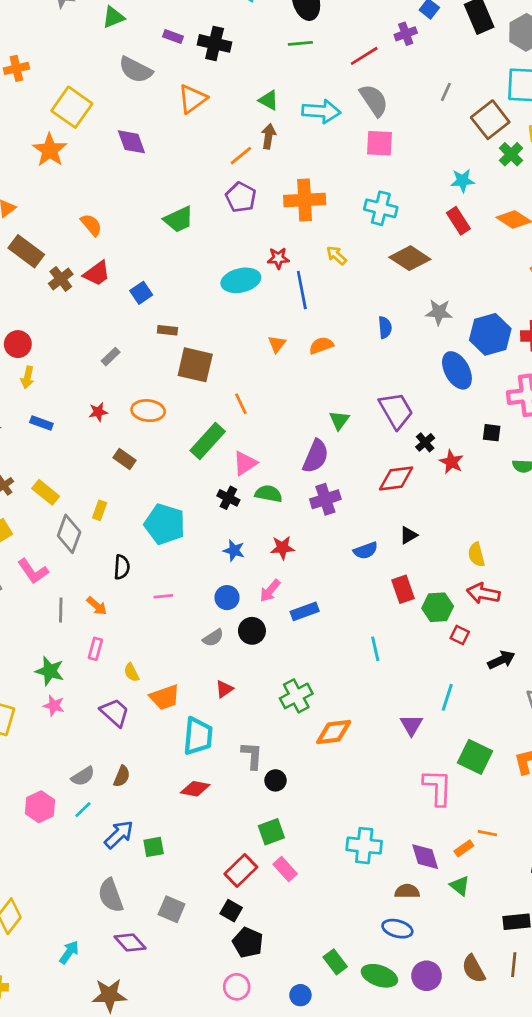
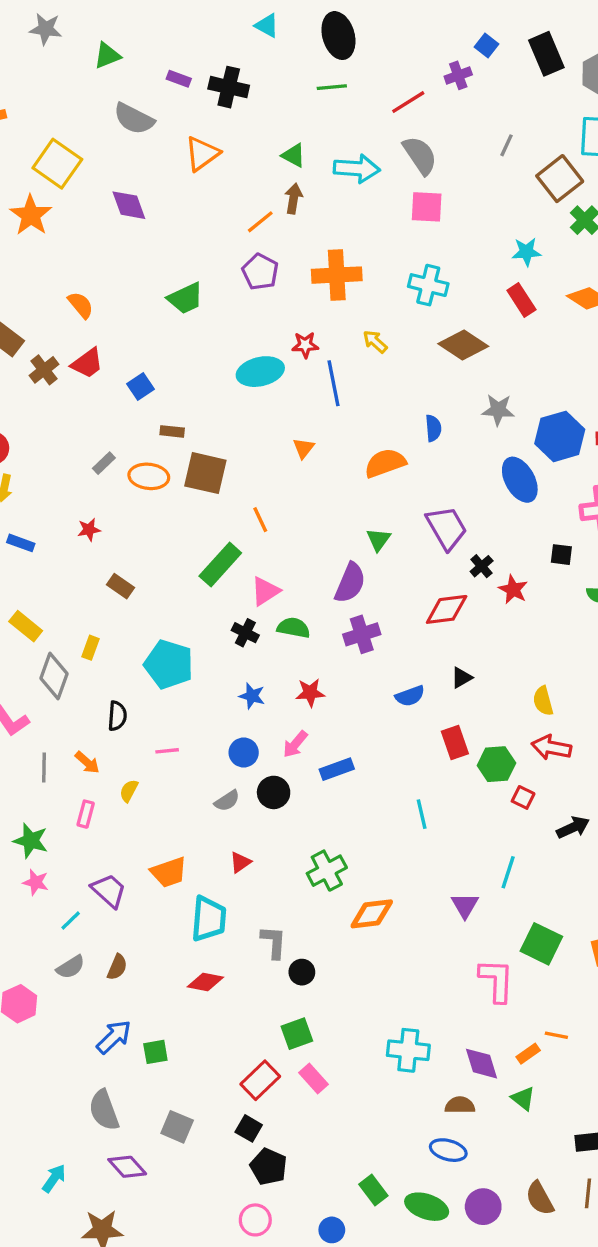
orange semicircle: (321, 345) -> (385, 463), moved, size x1.4
orange ellipse: (148, 411) -> (149, 476), moved
yellow semicircle: (131, 672) -> (129, 791), moved, turned 54
cyan line: (83, 810) -> (71, 921), moved

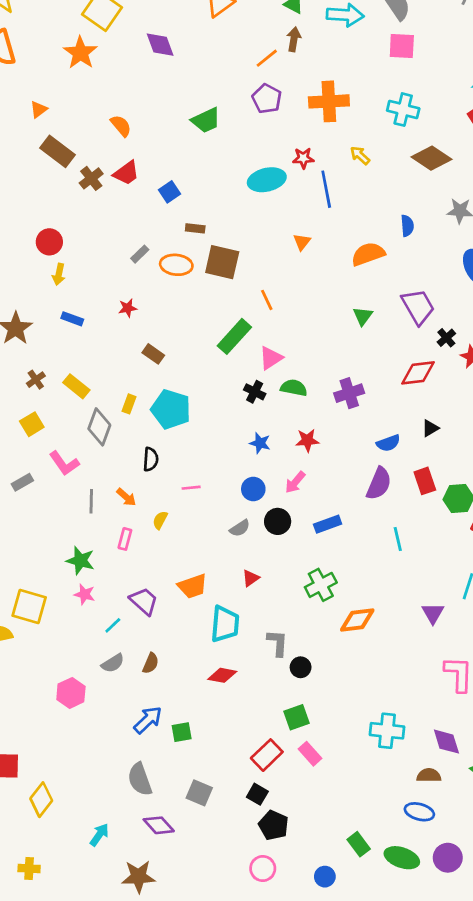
purple semicircle: (350, 583) -> (379, 484), moved
cyan pentagon: (169, 664) -> (171, 409), moved
blue rectangle: (337, 769) -> (328, 524), moved

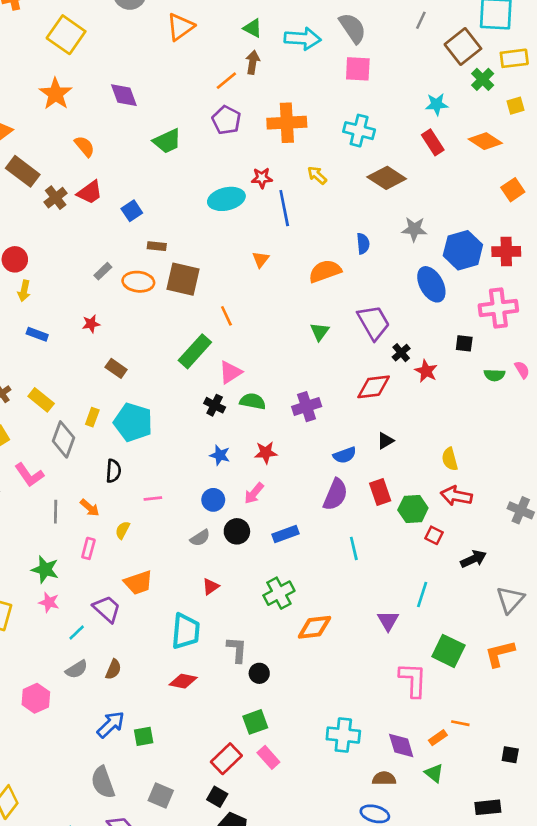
purple diamond: (160, 45) -> (124, 95), moved
orange star: (80, 53) -> (56, 94), moved
orange trapezoid: (193, 586) -> (138, 583), moved

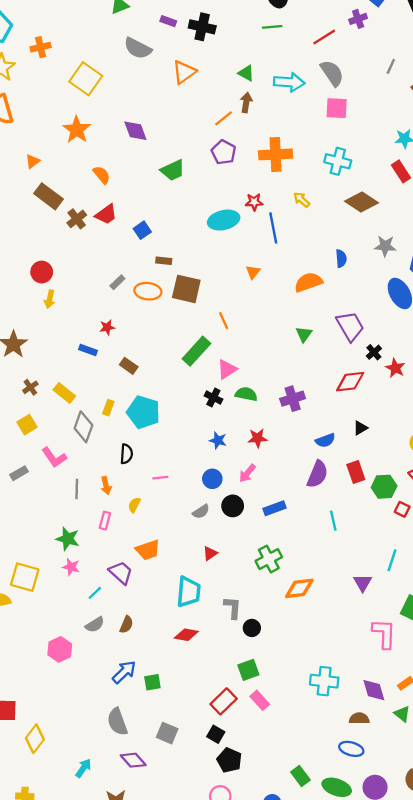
blue rectangle: (37, 334) -> (88, 350), moved
orange arrow: (90, 508) -> (106, 486), turned 36

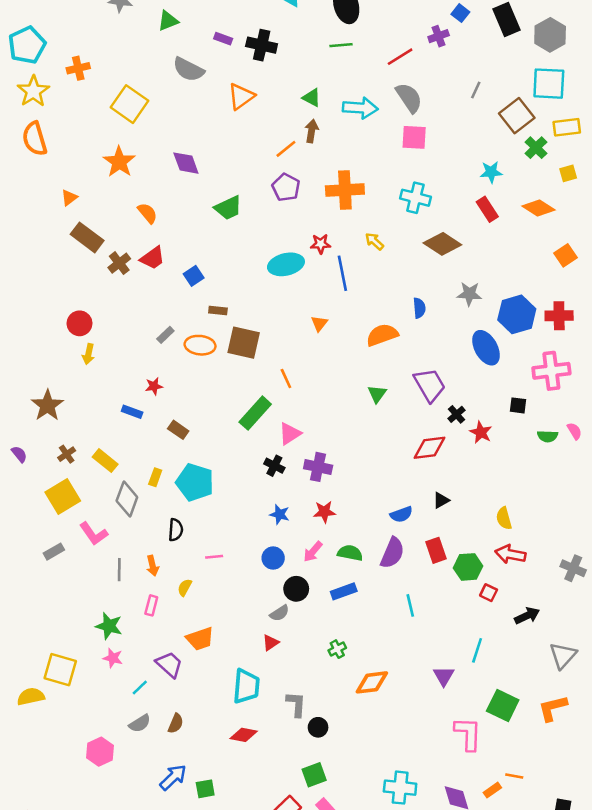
green semicircle: (246, 394) -> (350, 553), moved
purple cross: (293, 399) -> (318, 467), moved, turned 30
yellow square: (27, 425) -> (63, 496), size x1.5
gray semicircle: (201, 512) -> (280, 613), moved
green cross: (269, 559) -> (337, 649), size x0.6

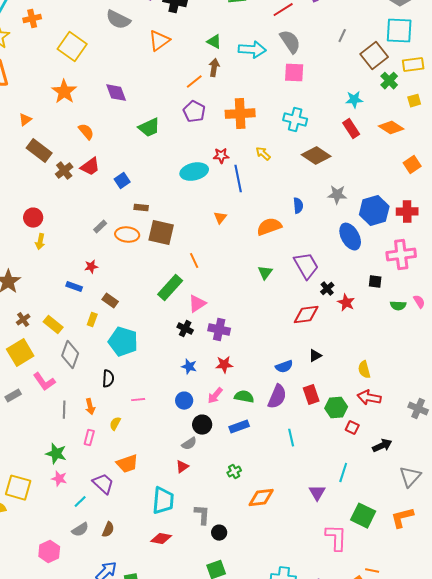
yellow rectangle: (155, 477) -> (92, 320), moved

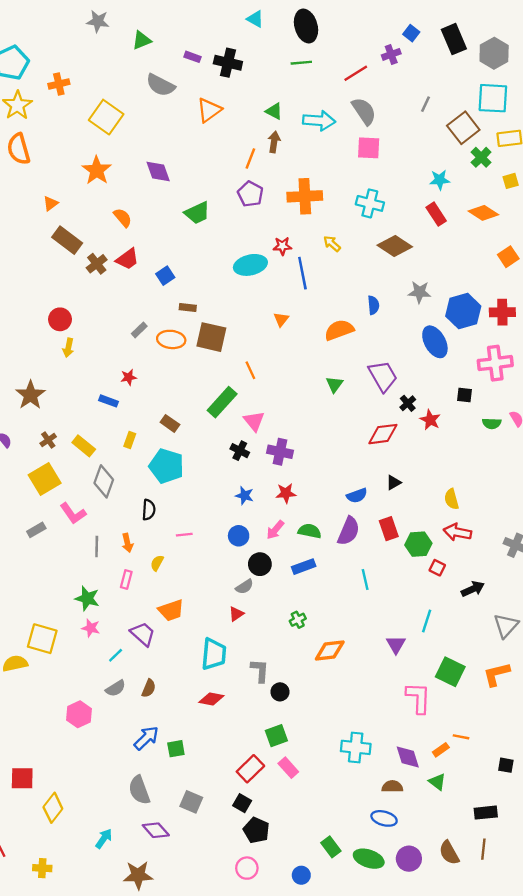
orange line: (194, 82) -> (250, 158), turned -30
brown rectangle: (110, 301) -> (170, 423), moved
pink triangle: (197, 304) -> (254, 421), turned -36

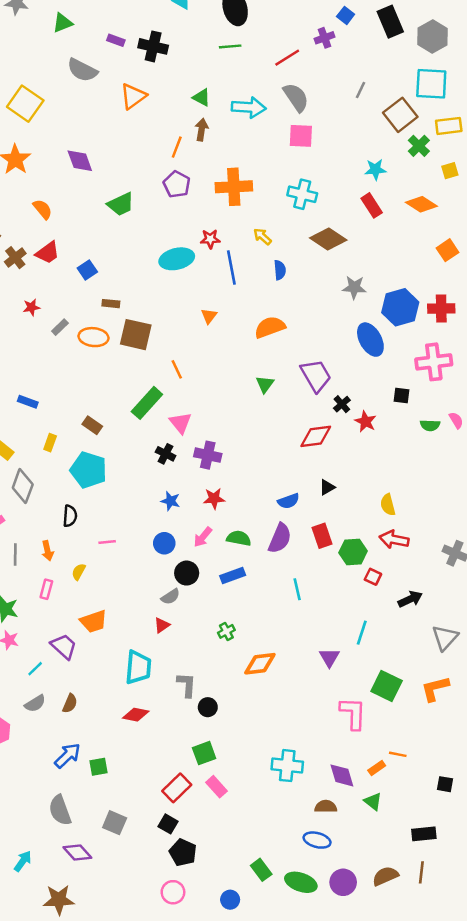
blue semicircle: (373, 305) -> (280, 270), moved
red star: (129, 377) -> (31, 307), moved
brown semicircle: (449, 853) -> (385, 876), turned 95

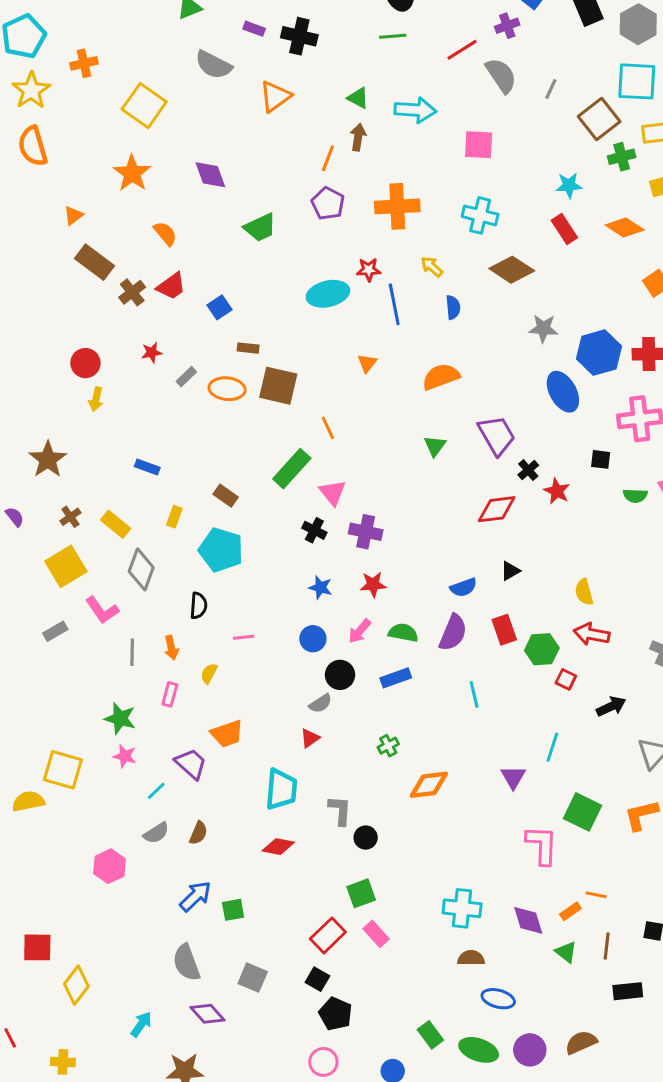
gray semicircle: (296, 97) -> (501, 75), moved
green cross: (419, 146) -> (622, 157), turned 30
brown semicircle: (326, 807) -> (471, 958), moved
brown line: (421, 872) -> (607, 946), moved

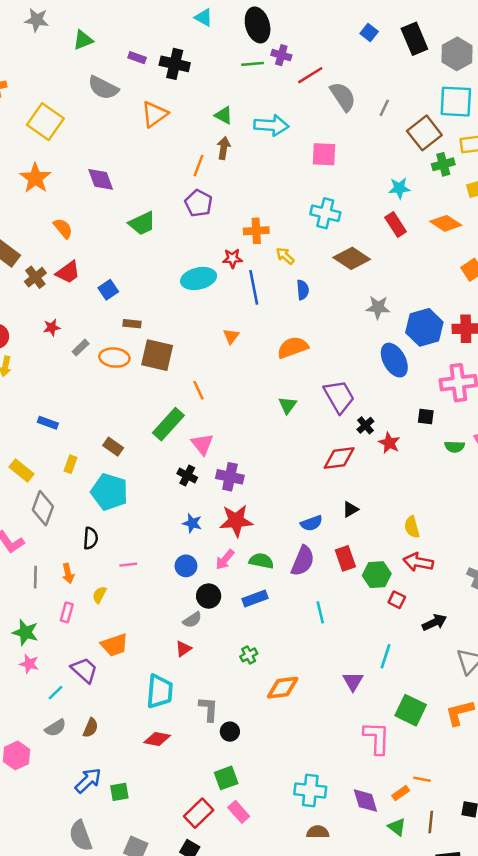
purple cross: (507, 26) -> (281, 55), moved, turned 36
orange cross: (397, 206) -> (256, 231), moved, size x0.7
red star: (373, 584) -> (236, 521), size x1.5

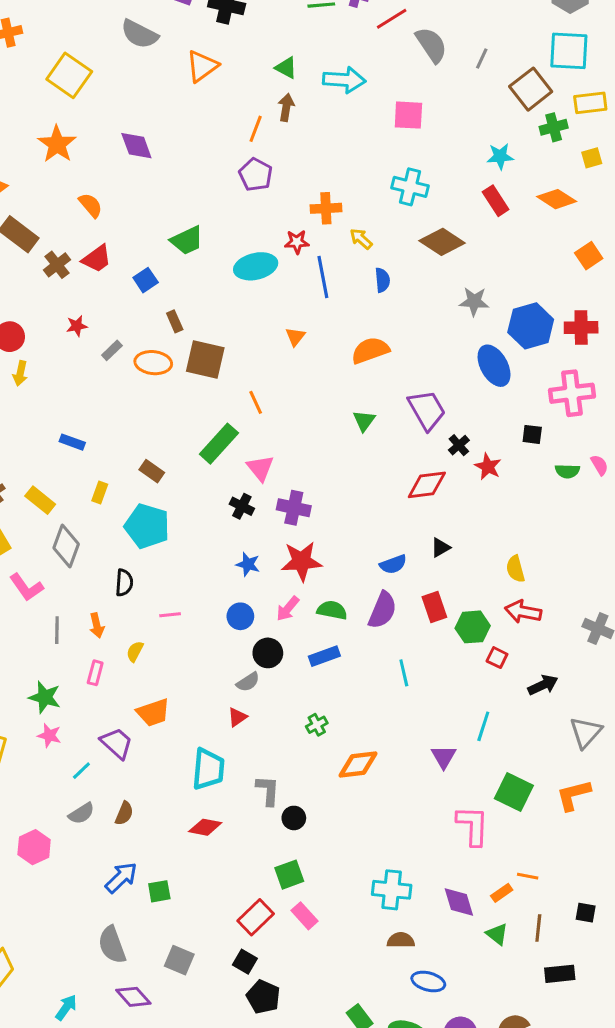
green trapezoid: (142, 223) -> (187, 240), moved
brown rectangle: (132, 324) -> (175, 321), turned 60

